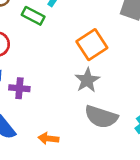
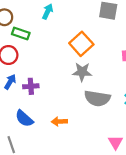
green rectangle: (33, 16) -> (21, 33), moved
gray star: (87, 80) -> (82, 72), turned -30

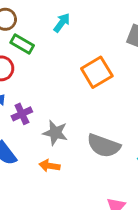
gray star: (82, 72) -> (55, 133), moved
purple cross: (31, 86) -> (22, 114), turned -32

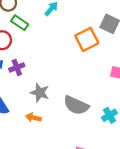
orange square: (97, 72) -> (87, 39), moved
purple cross: (22, 114) -> (17, 67), moved

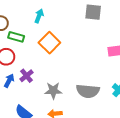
orange square: (87, 39) -> (49, 43), moved

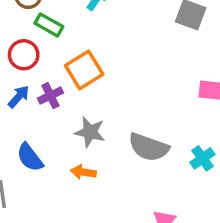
orange square: (49, 43) -> (84, 70), moved

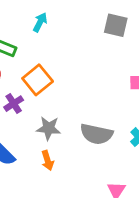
orange arrow: (83, 172) -> (48, 160), turned -108

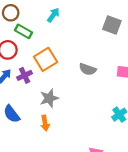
gray star: (49, 128) -> (49, 98), turned -30
gray semicircle: (96, 134) -> (88, 69), moved, size x0.7

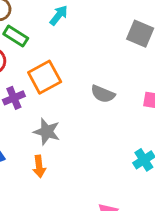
gray star: (49, 98) -> (47, 132), turned 30

